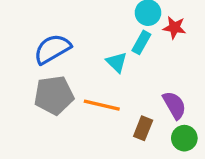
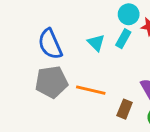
blue semicircle: (52, 49) -> (50, 44), turned -84
cyan triangle: (117, 62) -> (96, 43), moved

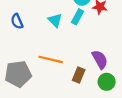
blue semicircle: (50, 44) -> (17, 21), size x0.6
gray pentagon: (51, 82) -> (18, 74), moved

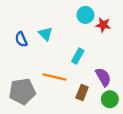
cyan rectangle: (77, 17) -> (78, 56), moved
cyan triangle: (55, 20) -> (46, 34), moved

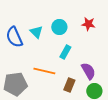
cyan circle: (85, 15) -> (59, 27), moved
blue semicircle: (21, 39) -> (14, 37), size x1.5

